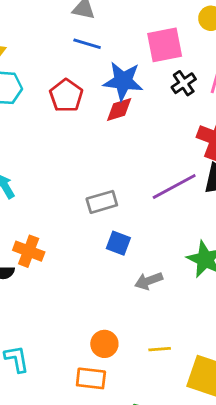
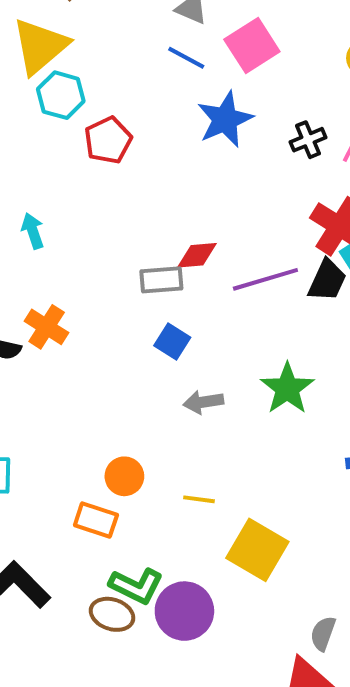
pink square: (165, 45) -> (252, 45), moved, turned -33
blue star: (123, 81) -> (225, 119), turned 30
red pentagon: (66, 96) -> (108, 140), moved
red diamond: (119, 109) -> (197, 255), moved

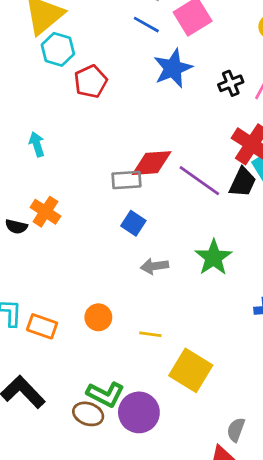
red diamond: (197, 255) -> (152, 163), size x1.4
purple line: (265, 279) -> (199, 181), turned 51
orange rectangle: (96, 520) -> (42, 326), moved

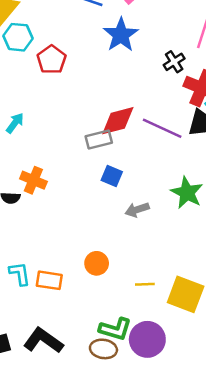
black cross: (231, 83) -> (174, 62), moved
cyan arrow: (37, 144) -> (15, 123), turned 65
yellow line: (150, 334) -> (145, 284), moved

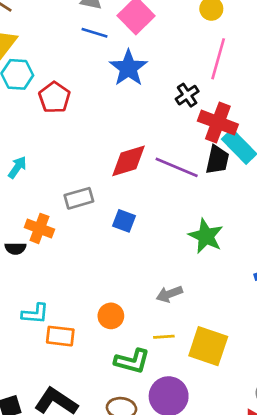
gray rectangle: (99, 139) -> (79, 198), moved
gray arrow: (137, 210) -> (169, 294), moved
cyan L-shape: (20, 274) -> (35, 314), moved, turned 105
green L-shape: (115, 329) -> (132, 361), moved

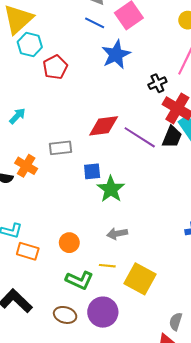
blue square: (124, 221) -> (92, 171), turned -36
green star: (206, 236) -> (111, 189), moved

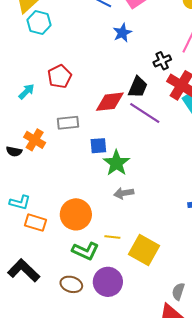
blue star: (116, 54) -> (122, 33), size x0.7
red pentagon: (55, 67) -> (60, 76), moved
black trapezoid: (172, 137) -> (138, 87), moved
gray arrow: (117, 234) -> (124, 193), moved
orange circle: (69, 243) -> (76, 214), size x1.6

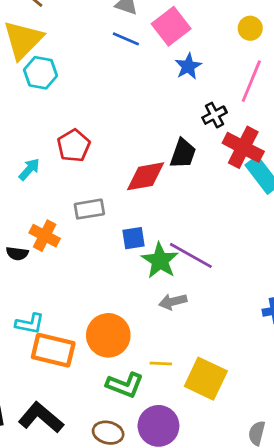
blue star: (122, 33) -> (188, 66), moved
purple line: (145, 113) -> (191, 255), moved
orange rectangle: (36, 223) -> (53, 350), size x1.4

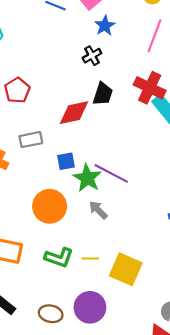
black cross: (214, 115) -> (92, 56), moved
gray arrow: (173, 302) -> (98, 210), turned 60
orange circle: (108, 335) -> (50, 206), moved
green L-shape: (125, 385) -> (59, 258), moved

